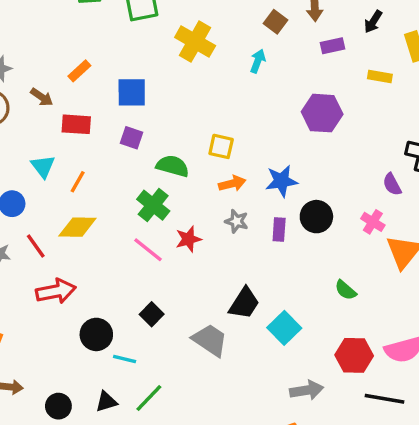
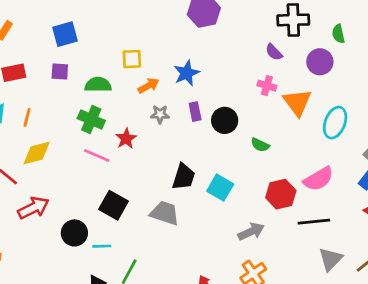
blue square: (132, 92) -> (65, 34), moved
black circle: (316, 217) -> (225, 120), moved
black square: (152, 314) -> (113, 205), size x1.5

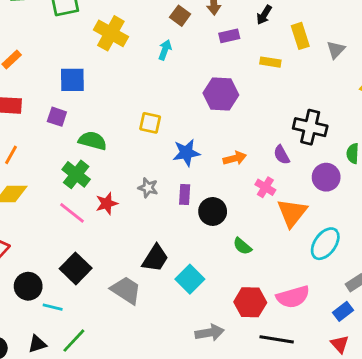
yellow square: (132, 59) -> (150, 123), moved
orange arrow: (149, 86) -> (235, 158), moved

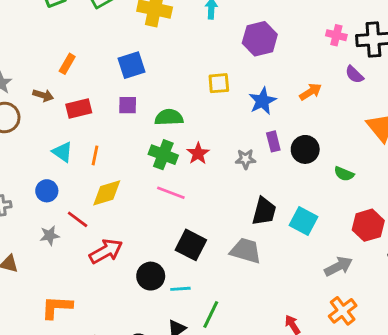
purple hexagon: (221, 94) -> (260, 39), moved
pink cross: (265, 187) -> (336, 35), moved
gray star: (148, 188) -> (246, 159), moved
red star: (107, 203) -> (198, 153), moved

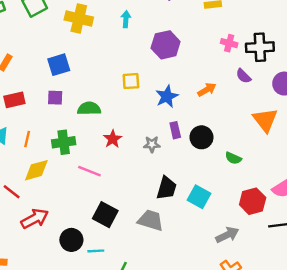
green cross: (163, 155) -> (64, 142), moved, turned -30

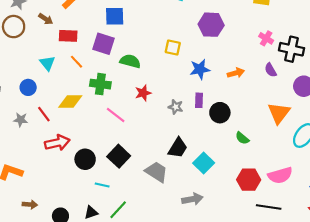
purple square: (55, 98) -> (104, 44), size x1.5
orange line: (27, 139) -> (77, 62), moved, turned -72
gray arrow: (227, 235) -> (192, 199), moved
black circle: (71, 240) -> (85, 159), moved

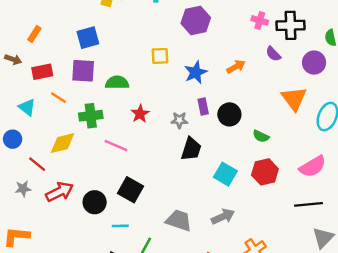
gray star: (21, 120) -> (23, 189), moved
black trapezoid: (178, 148) -> (191, 149), moved
gray trapezoid: (156, 172) -> (179, 220), moved
red hexagon: (249, 180) -> (265, 172), moved

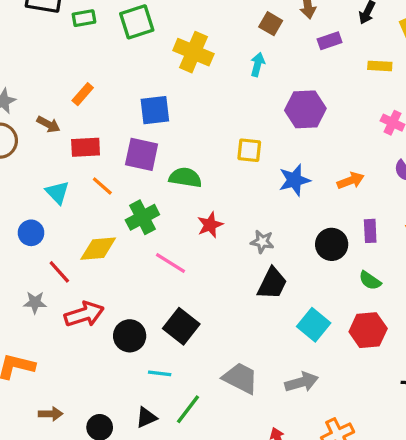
purple rectangle: (203, 107) -> (370, 231), moved
green cross: (91, 116) -> (142, 217), turned -30

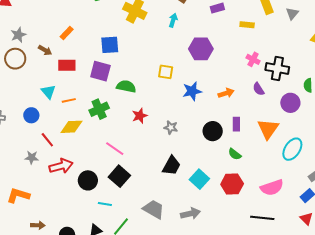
orange line: (102, 186) -> (69, 100), moved, turned -56
pink line: (170, 263) -> (115, 149), moved
black trapezoid: (272, 283) -> (171, 166), moved

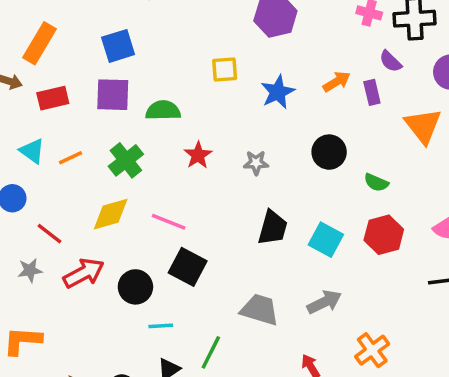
orange rectangle: (67, 33) -> (39, 43), size x1.6
purple rectangle: (236, 124) -> (372, 92), moved
yellow diamond: (71, 127) -> (111, 214), moved
cyan line: (105, 204) -> (161, 326), moved

